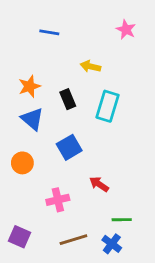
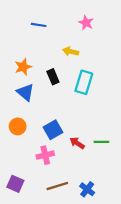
pink star: (126, 30) -> (86, 23), moved
blue square: (69, 147) -> (53, 130), moved
green line: (122, 220) -> (101, 142), moved

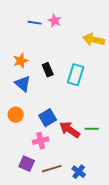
pink star: (86, 23) -> (55, 21), moved
yellow arrow: (71, 51) -> (94, 40), moved, size x1.5
red arrow: (77, 143) -> (70, 130), size x1.5
purple square: (15, 184) -> (27, 164), moved

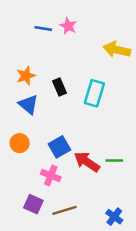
pink cross: (41, 141) -> (51, 176), turned 35
blue cross: (79, 172) -> (114, 217), moved

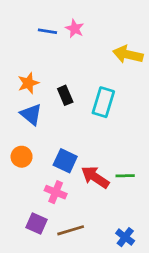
blue square: (59, 147) -> (65, 161), turned -35

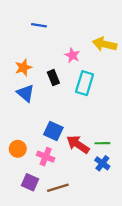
pink star: (75, 29) -> (72, 55), moved
orange circle: (22, 157) -> (18, 149), moved
blue cross: (125, 237) -> (102, 163), moved

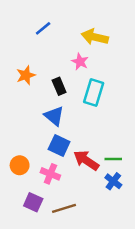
blue line: (39, 25) -> (43, 28), turned -48
yellow arrow: (105, 44) -> (95, 37), moved
blue triangle: (26, 93) -> (54, 116), moved

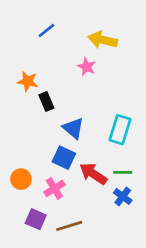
orange star: (26, 75) -> (28, 81), turned 30
black rectangle: (59, 86) -> (46, 101), moved
cyan rectangle: (94, 92) -> (120, 130), moved
blue triangle: (54, 116) -> (73, 128), moved
pink cross: (50, 174) -> (54, 188), turned 36

